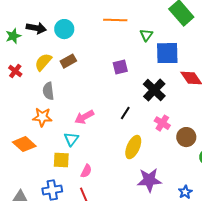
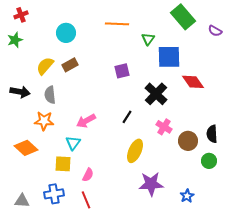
black arrow: (36, 28) -> (20, 92), moved
red cross: (15, 71) -> (21, 15), moved, turned 32

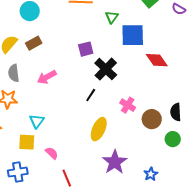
black cross: (156, 94) -> (106, 69), moved
pink arrow: (86, 121) -> (47, 77), moved
pink semicircle: (88, 175) -> (52, 153), turned -72
purple star: (151, 184) -> (115, 162), turned -30
red line: (86, 200) -> (67, 178), moved

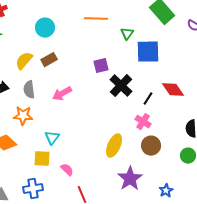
red diamond: (157, 60) -> (173, 90), moved
black line: (91, 95) -> (148, 99), moved
brown circle: (152, 119) -> (151, 146), moved

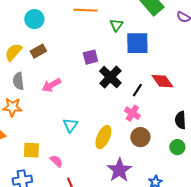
cyan triangle: (52, 138) -> (70, 125), moved

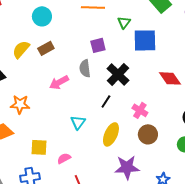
purple square: (90, 57) -> (98, 45), moved
gray semicircle: (18, 81) -> (85, 68), moved
black line: (137, 90) -> (106, 101), moved
pink semicircle: (56, 161) -> (64, 158), turned -72
purple star: (119, 170) -> (127, 167), turned 30

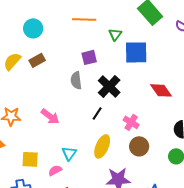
pink arrow: (59, 82) -> (50, 116), moved, turned -114
cyan triangle: (78, 122) -> (69, 153), moved

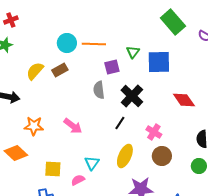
orange line: (84, 19) -> (94, 44), moved
cyan circle: (33, 28) -> (67, 43), moved
green triangle: (115, 34) -> (133, 52), moved

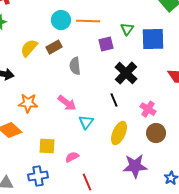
gray semicircle: (99, 90) -> (75, 66), moved
black line: (120, 123) -> (114, 100), turned -56
cyan triangle: (92, 163) -> (86, 122), moved

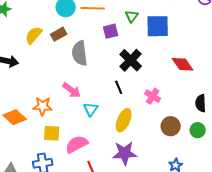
gray semicircle: (75, 66) -> (80, 53), size x1.4
orange star: (28, 103) -> (43, 106), moved
brown circle: (156, 133) -> (171, 126), moved
pink semicircle: (72, 157) -> (77, 144), size x1.6
purple star: (135, 166) -> (125, 153), moved

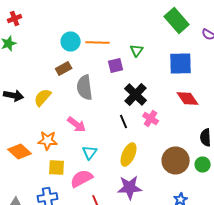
blue square: (158, 26) -> (181, 64), moved
yellow semicircle: (34, 35) -> (43, 98), moved
pink cross: (153, 96) -> (151, 118), moved
cyan triangle: (91, 109) -> (90, 152), moved
brown circle: (171, 126) -> (176, 160), size x1.4

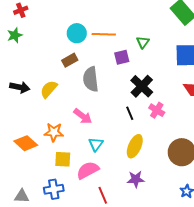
purple star: (130, 188) -> (136, 179), size x0.7

